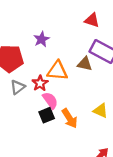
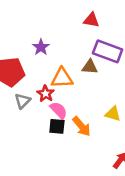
black square: (47, 115) -> (57, 126), turned 35

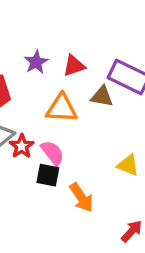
red triangle: (91, 20) -> (74, 66), moved, turned -35
red star: (46, 94) -> (22, 146), moved
orange arrow: (82, 126) -> (81, 198), moved

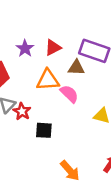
pink semicircle: (52, 153) -> (69, 94), moved
orange arrow: (81, 198) -> (70, 171), moved

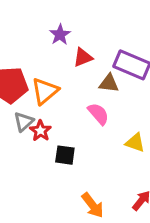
purple star: (25, 48) -> (60, 35), moved
orange triangle: (48, 80) -> (45, 91), moved, turned -40

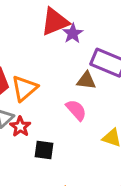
purple star: (60, 35) -> (73, 33), moved
red triangle: (83, 57) -> (55, 22), moved, size x1.5

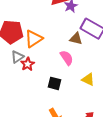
black square: (44, 150) -> (55, 83), moved

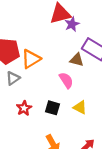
red star: (28, 64) -> (24, 108), moved
yellow triangle: (88, 79) -> (80, 107), moved

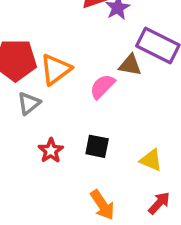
pink semicircle: (66, 80) -> (102, 86), moved, turned -98
yellow triangle: (80, 107) -> (151, 160), moved

